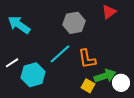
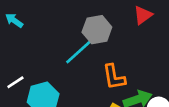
cyan arrow: (19, 25) -> (14, 20), moved, size x0.6
cyan line: (60, 54) -> (79, 52), moved

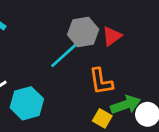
red triangle: (143, 15) -> (112, 36), moved

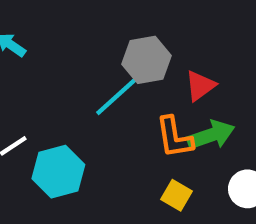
red triangle: (112, 36) -> (200, 86), moved
green arrow: (126, 105) -> (211, 135), moved

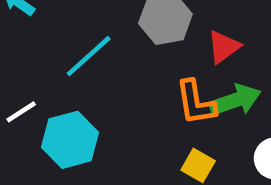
cyan line: (116, 96) -> (89, 56), moved

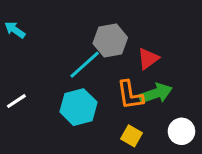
cyan line: (89, 56) -> (85, 65), moved
cyan hexagon: (70, 140) -> (79, 107), moved

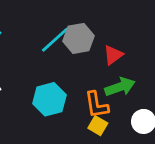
cyan line: (85, 65) -> (55, 40), moved
orange L-shape: (130, 95) -> (96, 105), moved

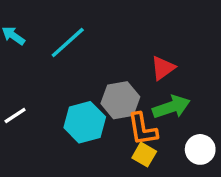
gray hexagon: (78, 38) -> (120, 100), moved
cyan line: (55, 40) -> (68, 42), moved

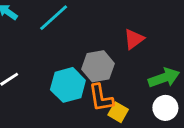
green arrow: (171, 107) -> (164, 78), moved
orange L-shape: (142, 129) -> (101, 98), moved

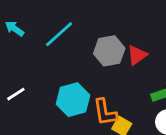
gray hexagon: (98, 66) -> (109, 51), moved

